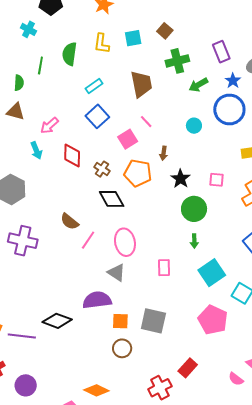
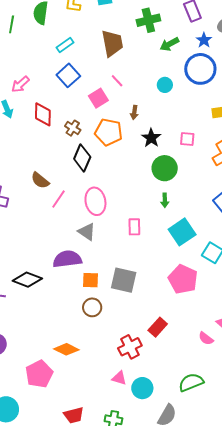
black diamond: (112, 199) -> (82, 158), turned 52

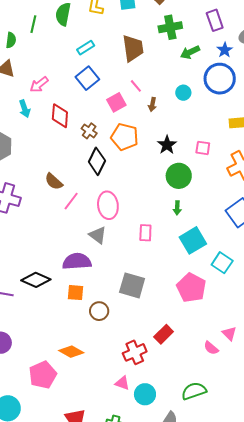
brown arrow: (134, 112) -> (152, 104), moved
orange square: (91, 280) -> (75, 293), moved

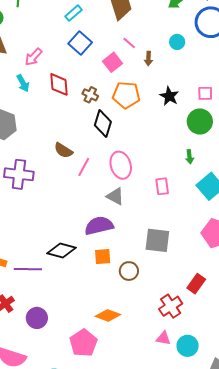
green circle: (179, 176) -> (200, 121), moved

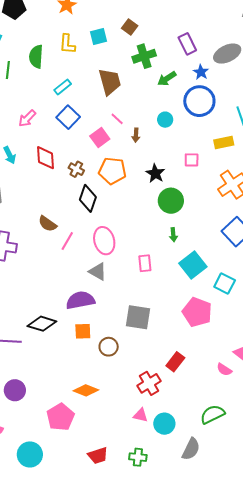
pink arrow: (33, 57) -> (27, 118), moved
pink square: (205, 93) -> (192, 160), moved
green circle: (200, 121) -> (171, 201), moved

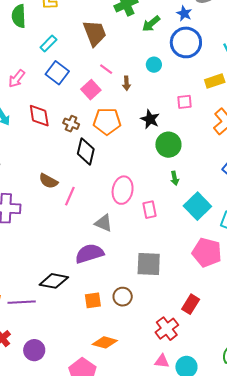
pink ellipse: (104, 241) -> (123, 190), moved, turned 32
orange square: (83, 331) -> (93, 300), moved

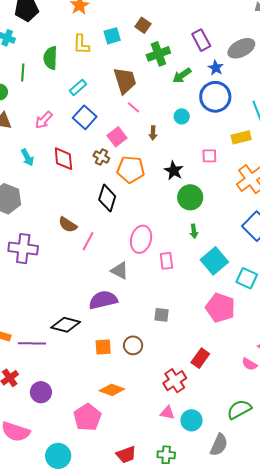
pink line: (106, 69) -> (133, 107), moved
brown cross: (71, 124) -> (101, 157), moved
gray square: (149, 264) -> (161, 315), size x0.6

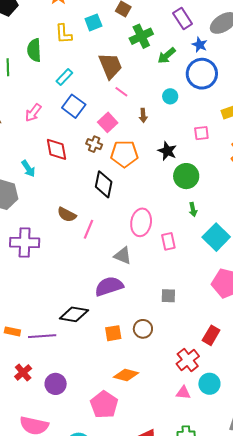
cyan arrow: (27, 157) -> (28, 169), moved
cyan circle: (191, 420) -> (209, 384), moved

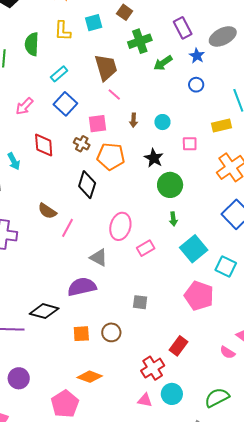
blue circle: (202, 74) -> (196, 85), size x0.5
cyan circle: (170, 96) -> (162, 122), moved
pink square: (108, 122) -> (97, 124), turned 30
pink rectangle: (168, 241) -> (146, 248), turned 66

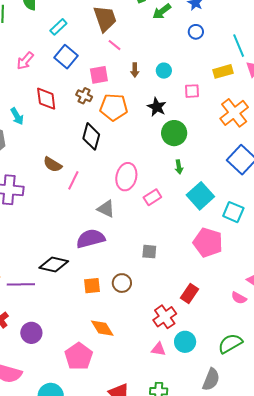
orange diamond: (90, 377) -> (102, 328), turned 40

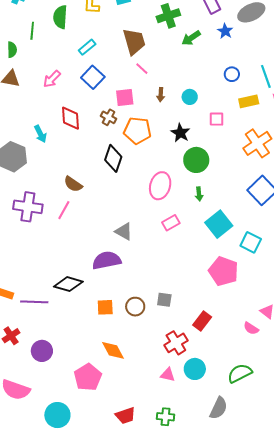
blue circle: (196, 32) -> (232, 74), moved
pink ellipse: (126, 177) -> (160, 186), moved
pink line: (73, 180) -> (64, 210), moved
gray square: (149, 252) -> (164, 300), moved

